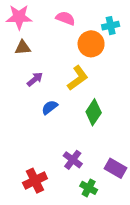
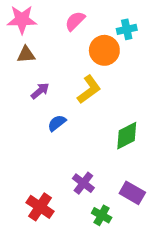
pink semicircle: (65, 18) -> (75, 21), turned -66
green diamond: (94, 112) -> (127, 136), moved, turned 30
red cross: (35, 181) -> (40, 207), turned -30

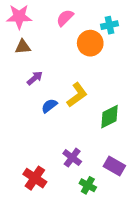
yellow L-shape: (89, 89) -> (77, 95), moved

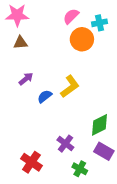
pink semicircle: (65, 18) -> (71, 16), moved
purple arrow: (35, 78) -> (26, 79), moved
green diamond: (109, 117) -> (100, 125), moved

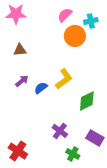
brown triangle: (20, 43) -> (20, 50), moved
purple arrow: (26, 79) -> (22, 81), moved
green diamond: (100, 125) -> (87, 101), moved
red cross: (31, 162) -> (18, 151), moved

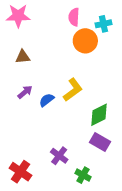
pink semicircle: (65, 15) -> (74, 17), turned -42
purple cross: (60, 131) -> (59, 156), moved
purple rectangle: (95, 138) -> (100, 142), moved

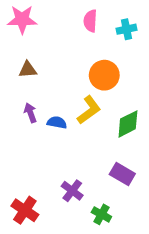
orange circle: (85, 41) -> (104, 75), moved
purple arrow: (25, 92) -> (30, 113), turned -70
blue semicircle: (47, 100) -> (57, 123), turned 49
green diamond: (99, 115) -> (128, 124), moved

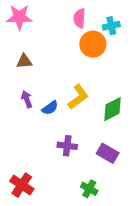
orange circle: (104, 75) -> (93, 44), moved
blue semicircle: (57, 123) -> (50, 108), turned 133
purple cross: (72, 191) -> (67, 146), moved, turned -30

